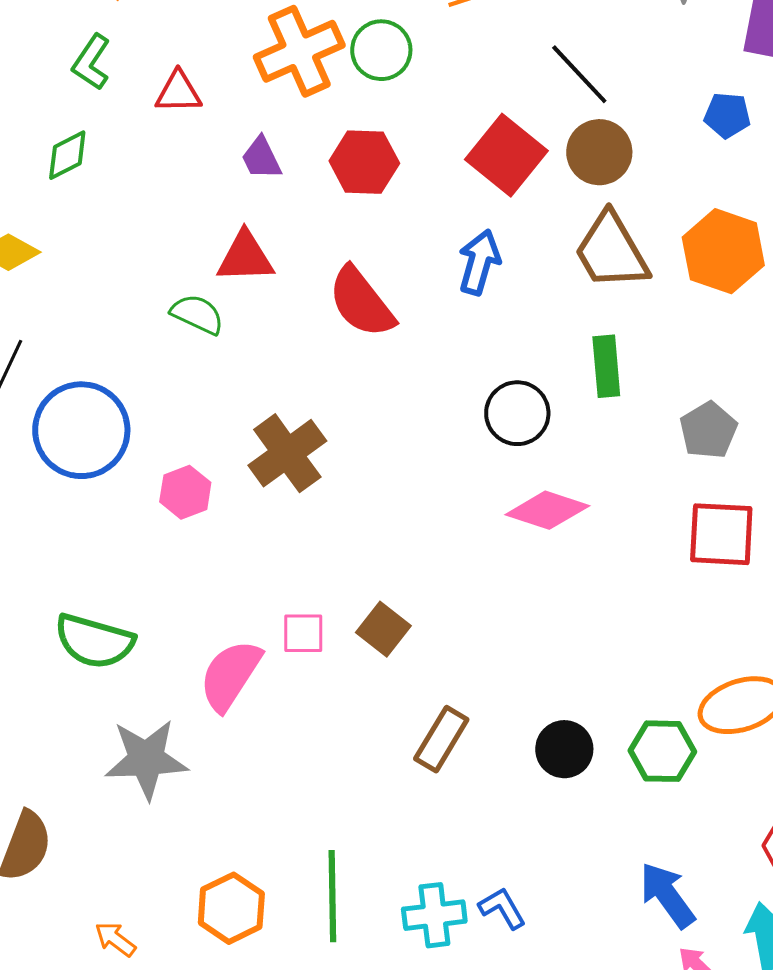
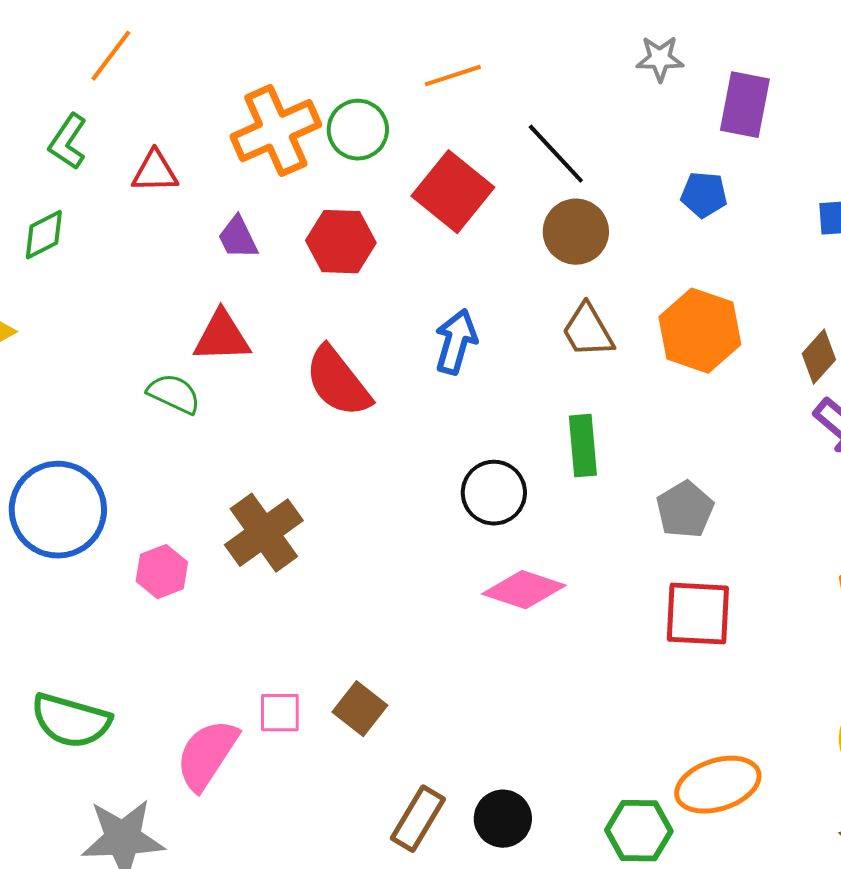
red square: (506, 155) -> (453, 192), moved
brown trapezoid: (611, 251) -> (588, 331), size x0.7
black circle: (564, 749) -> (503, 819), moved

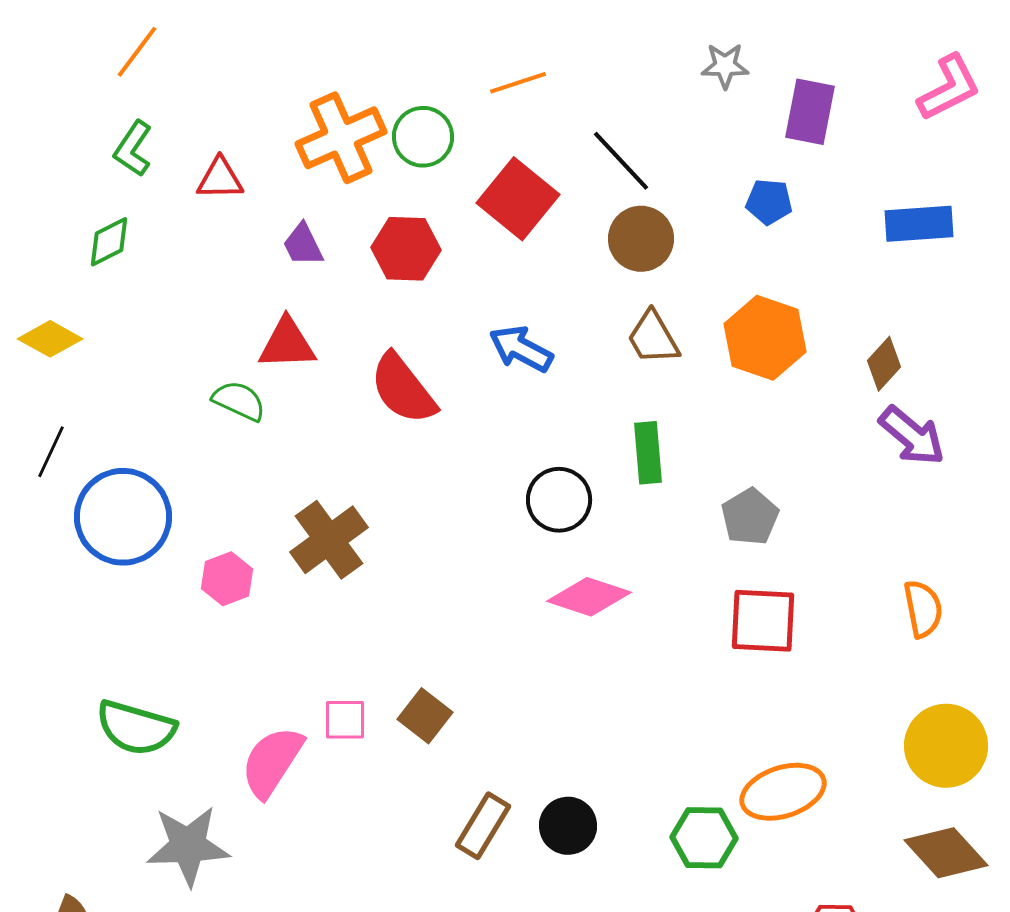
orange line: (111, 56) -> (137, 52), moved
blue arrow: (456, 342) -> (521, 349), turned -78

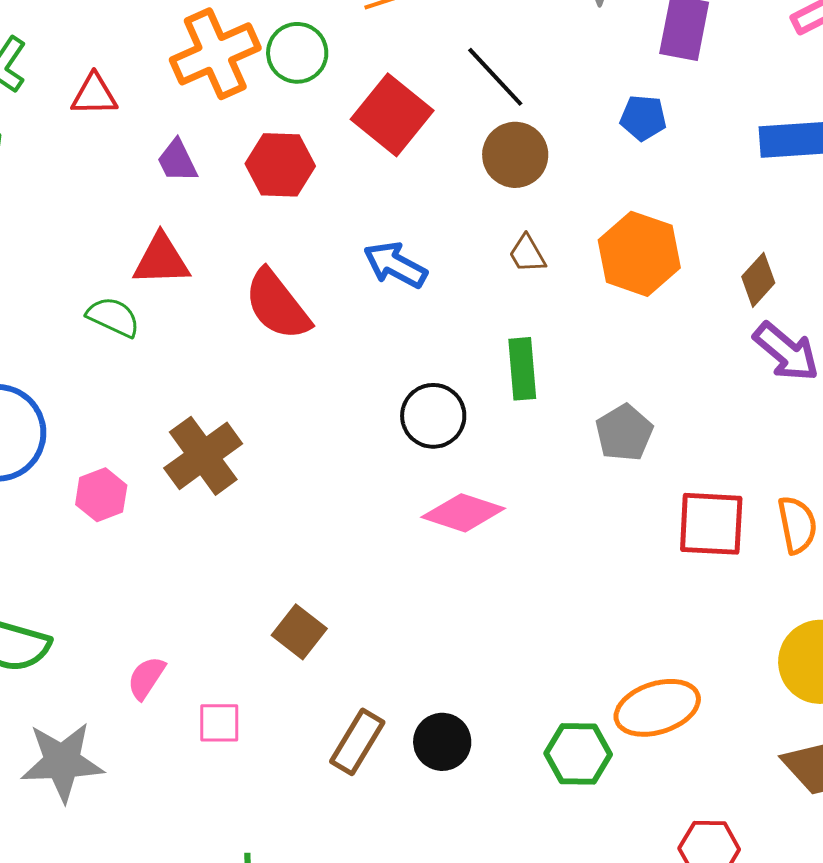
brown trapezoid: (653, 338) -> (527, 254), size x0.7
red square: (763, 621) -> (711, 524), moved
pink square: (345, 720) -> (219, 723), moved
pink semicircle: (272, 762) -> (146, 678), size x0.6

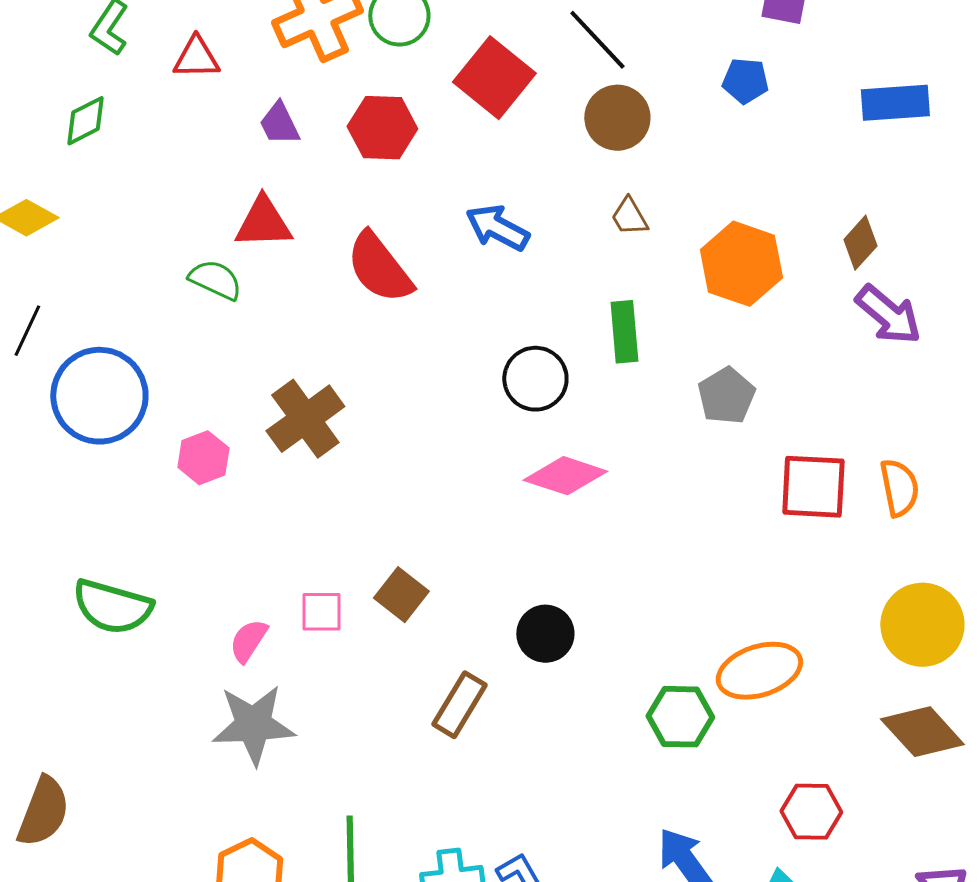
orange hexagon: (639, 254) -> (741, 264), moved
pink square: (219, 723) -> (321, 612), moved
black circle: (442, 742) -> (545, 634), moved
gray star: (62, 762) -> (253, 725), moved

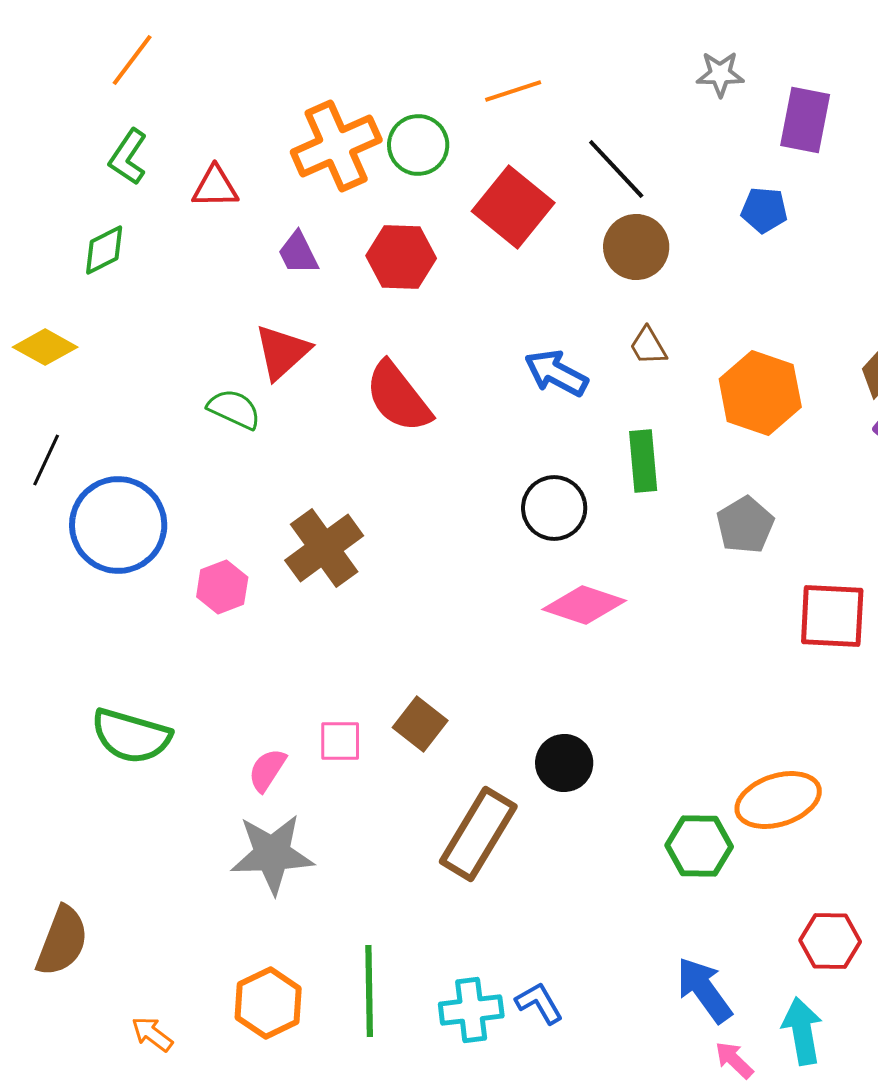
red triangle: (263, 223) -> (282, 352), turned -40
blue arrow: (497, 228) -> (556, 373), moved
brown rectangle: (459, 705) -> (478, 834), size x1.4

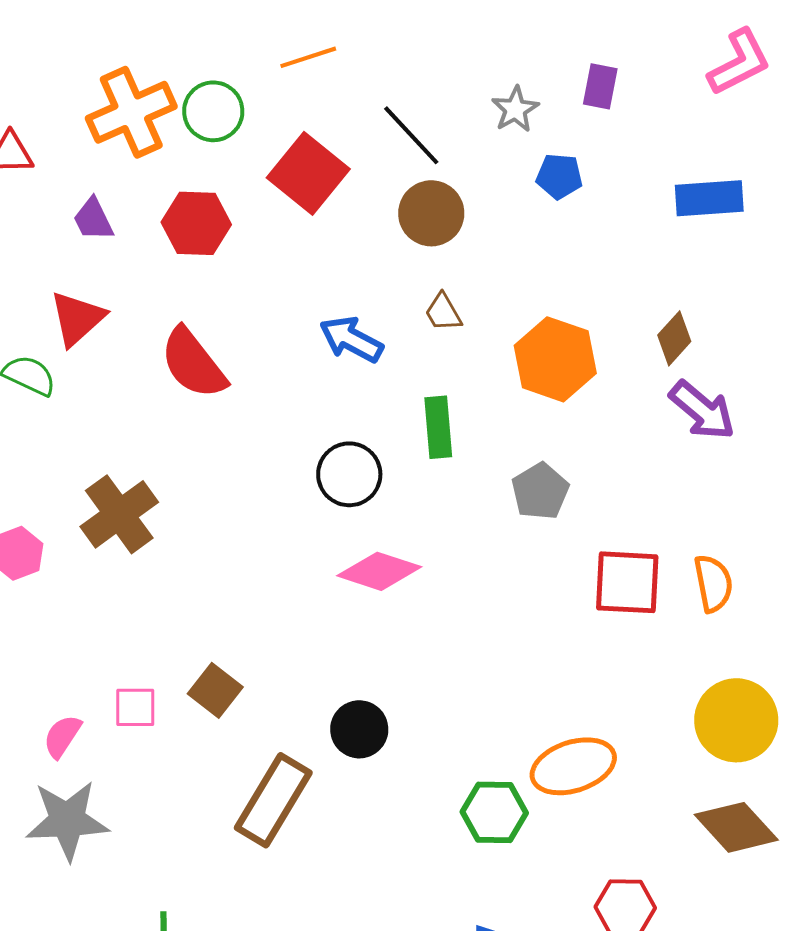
gray star: (720, 74) -> (515, 109), moved, turned -30
purple rectangle: (805, 120) -> (600, 86), size x0.7

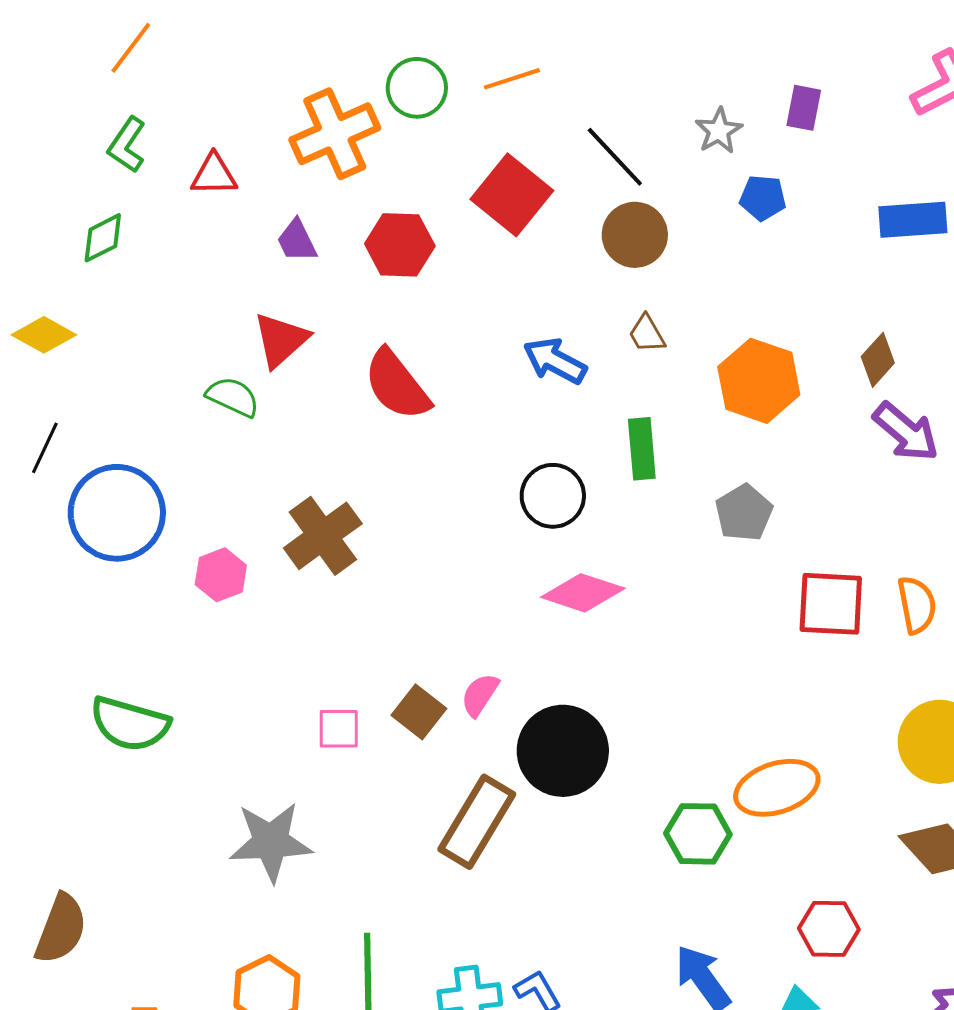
green circle: (213, 111) -> (417, 88), moved
black circle: (359, 729) -> (563, 751), size x1.6
pink semicircle: (62, 736) -> (480, 695), moved

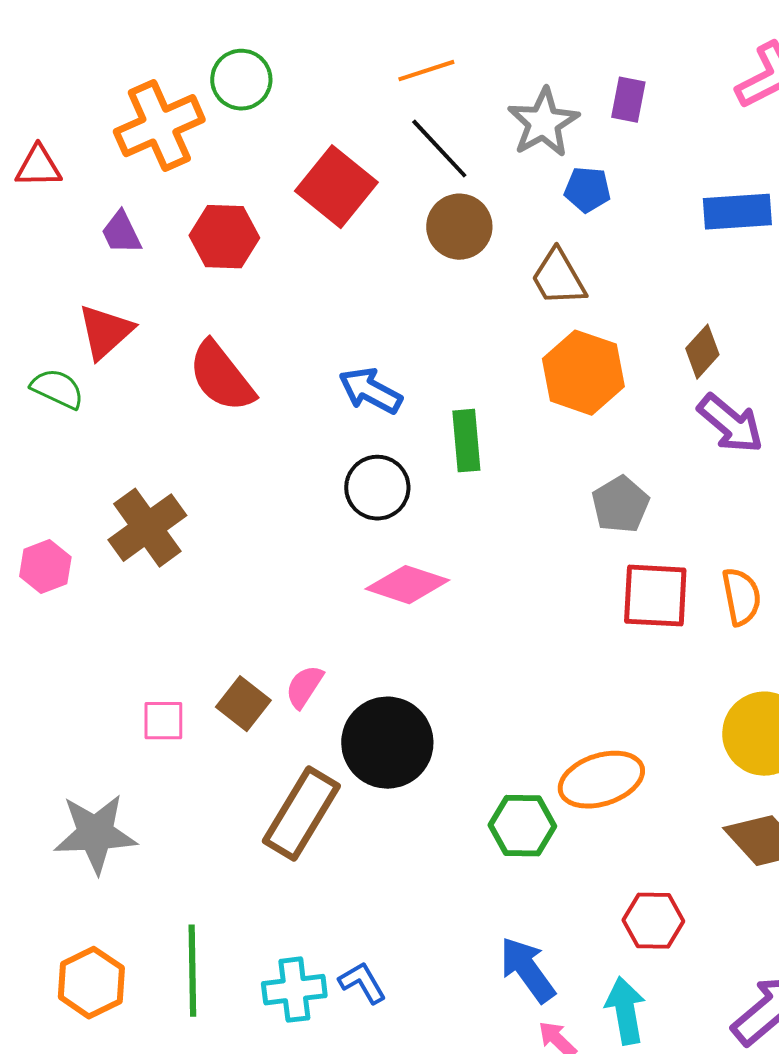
orange line: (512, 79) -> (426, 71), moved
gray star: (719, 131) -> (543, 123), size x1.5
brown trapezoid: (647, 334) -> (558, 278), moved, size x1.5
blue arrow: (555, 361) -> (370, 391), moved
gray pentagon: (744, 513) -> (620, 505), moved

